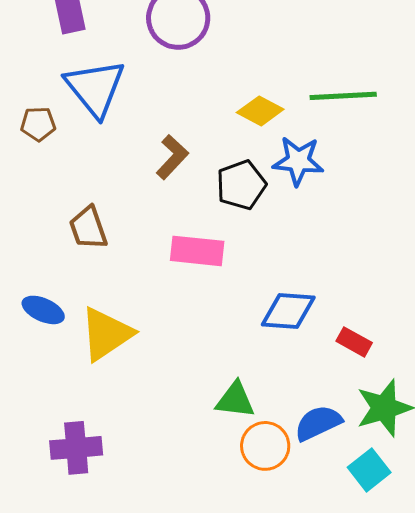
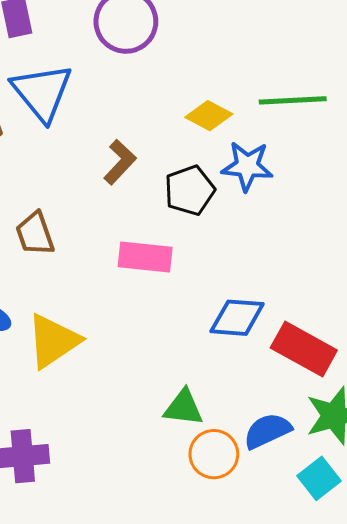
red rectangle: (354, 342) -> (304, 349), size x1.8

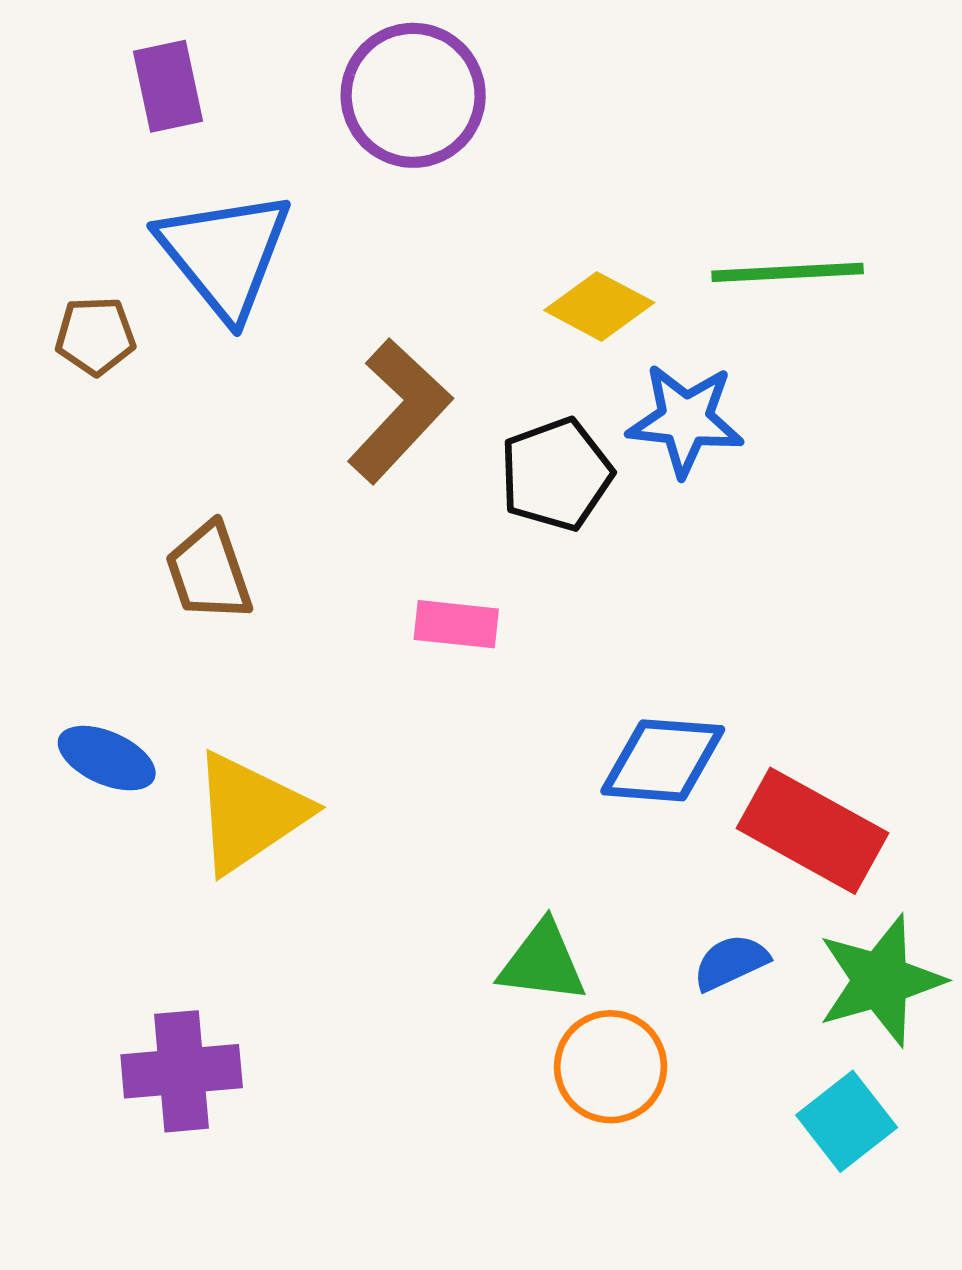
brown L-shape: (120, 162) -> (399, 411), size x1.4
pink rectangle: (145, 257) -> (456, 624), size x0.7
blue semicircle: (267, 431) -> (731, 962), moved, size x0.7

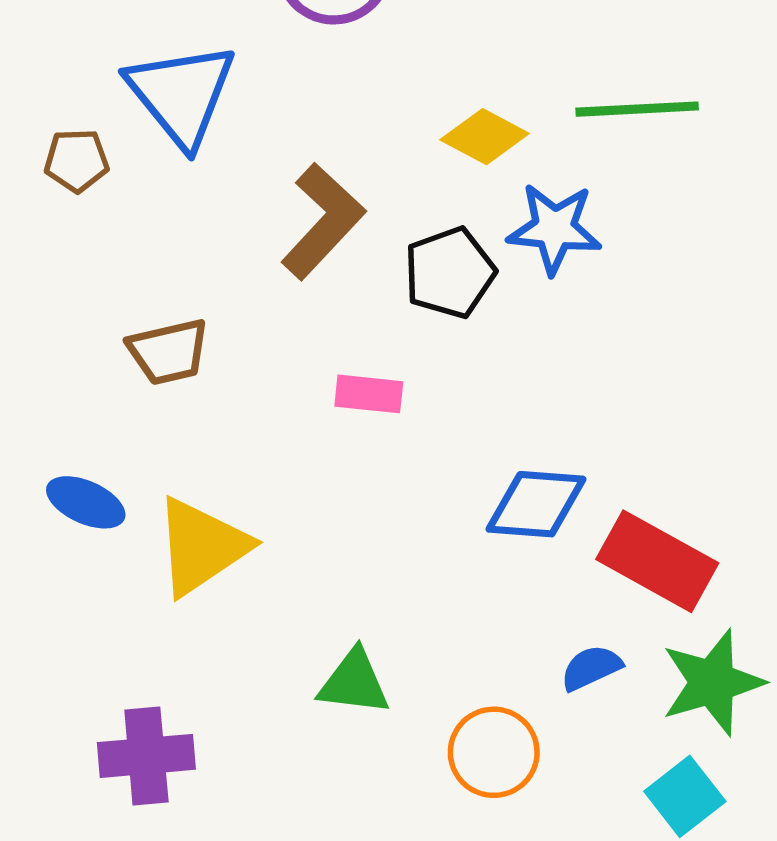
brown trapezoid: (209, 572) -> (168, 352), turned -84
green triangle: (542, 962) -> (354, 682), moved

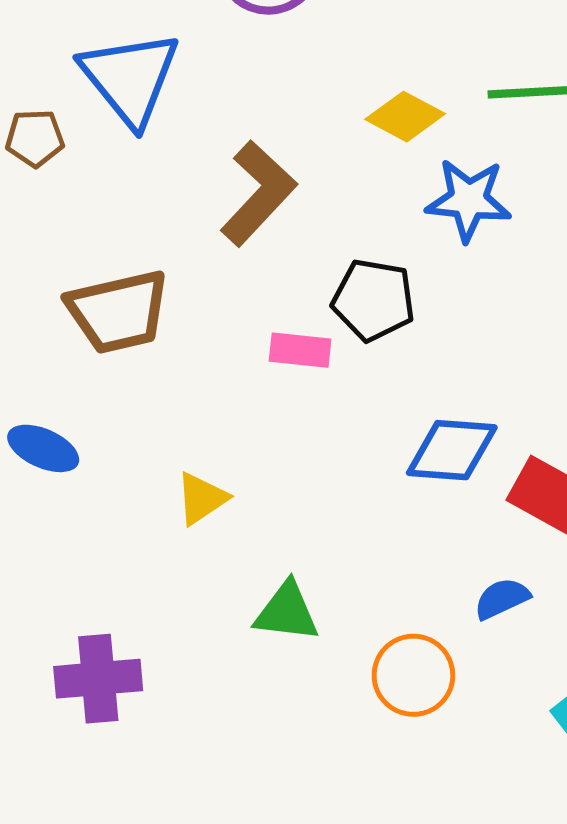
black pentagon: (450, 273) -> (373, 300), moved, turned 30
brown trapezoid: (168, 352) -> (118, 312), size x1.4
yellow triangle: (202, 546) -> (202, 498), moved, size x0.6

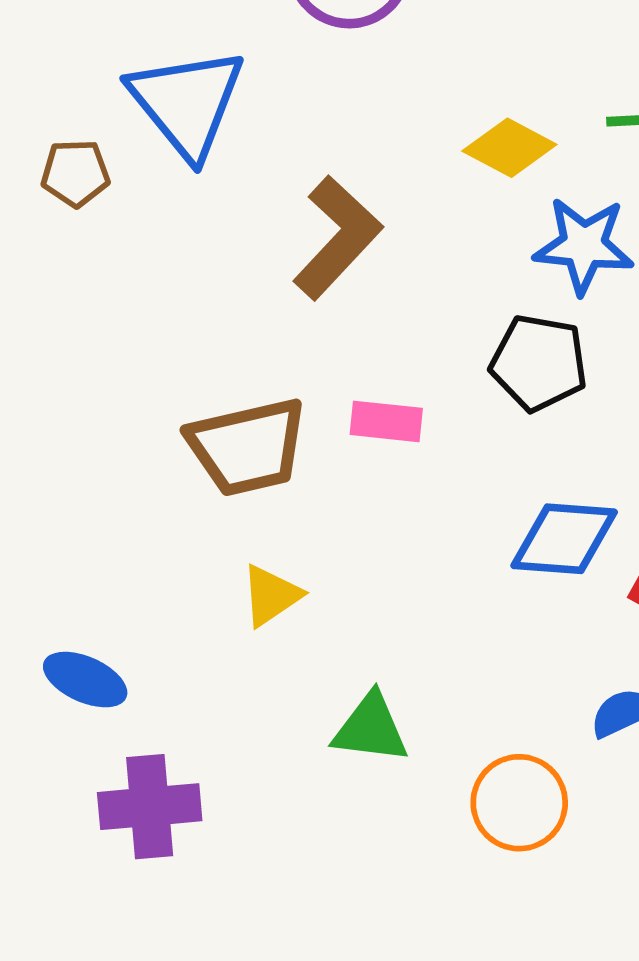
black pentagon: (373, 300) -> (539, 363), moved
brown trapezoid: (118, 312) -> (247, 447), moved
blue ellipse: (43, 448) -> (85, 680), moved

